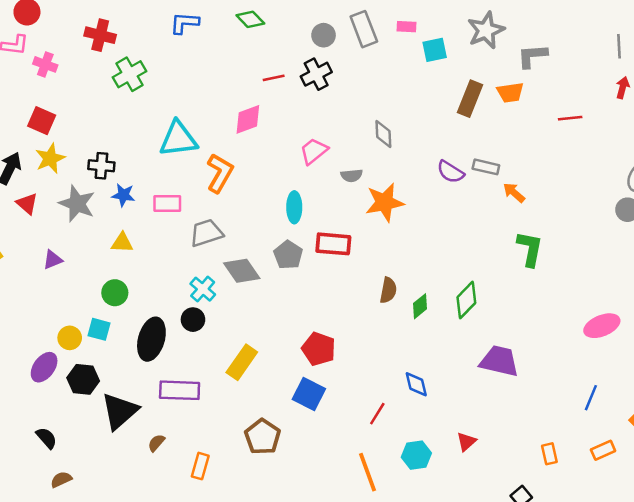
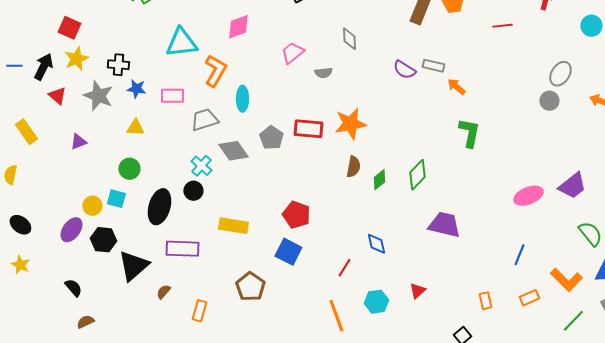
orange star: (385, 202) -> (350, 124), moved
cyan ellipse: (294, 207) -> (242, 99), moved
yellow rectangle: (242, 362) -> (233, 226), turned 64

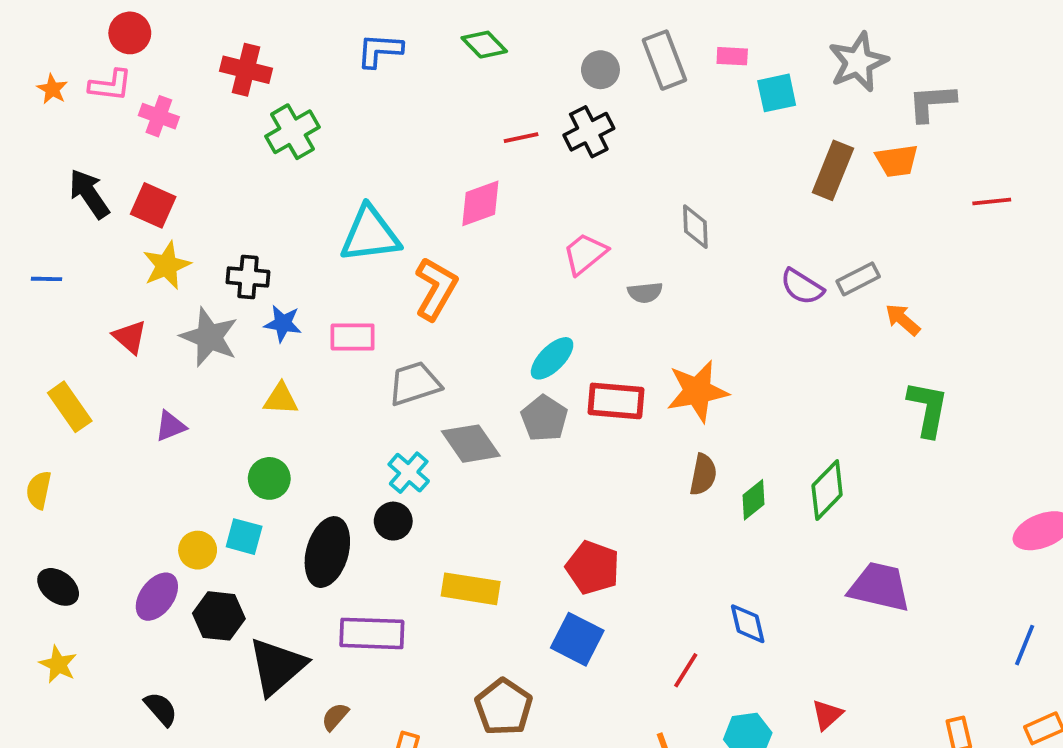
gray rectangle: (433, 66) -> (858, 279), turned -40
black arrow: (43, 67) -> (89, 194), moved, turned -60
cyan ellipse: (242, 99) -> (552, 358), moved, turned 45

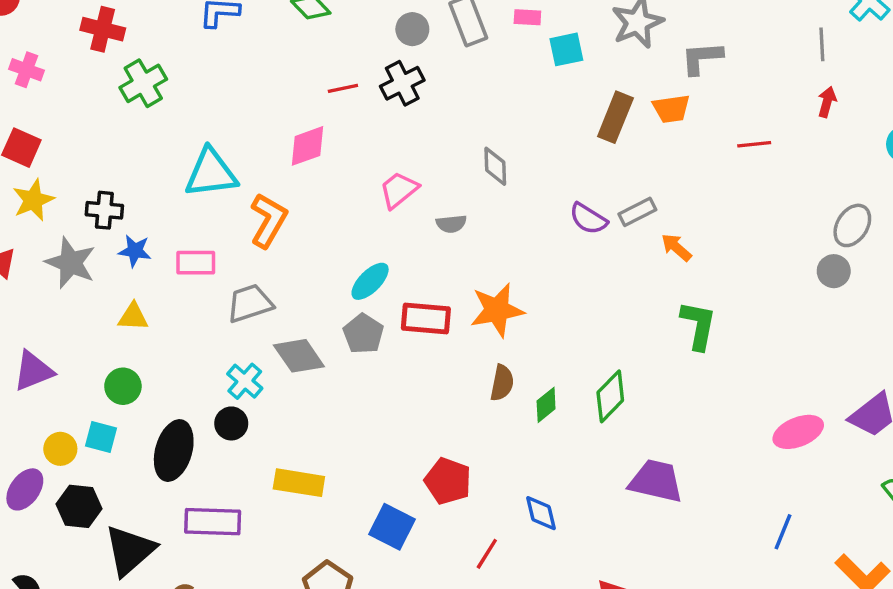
purple triangle: (170, 426) -> (33, 371), moved, size x1.5
red pentagon: (593, 568) -> (448, 481), moved

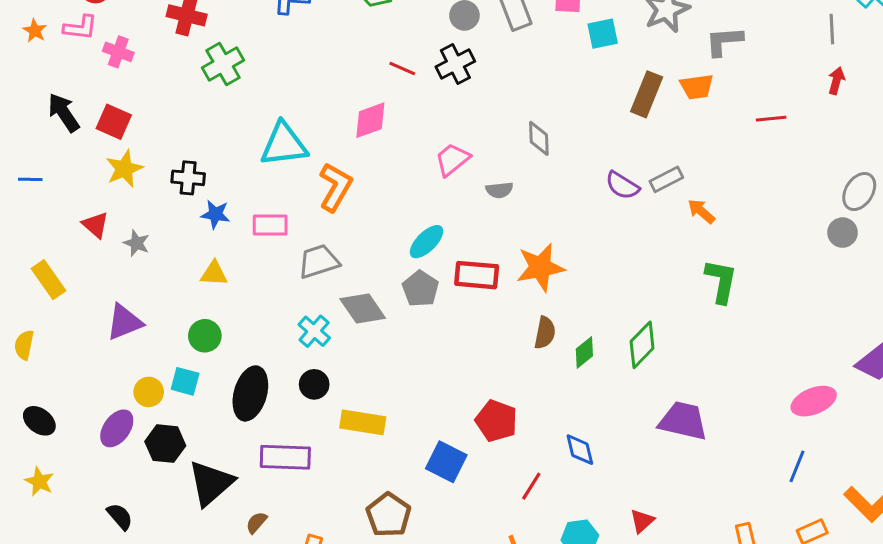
red line: (343, 88) -> (402, 69), turned 36
gray star: (71, 263) -> (137, 243), moved, size x0.6
black circle: (231, 423) -> (314, 384), moved
pink ellipse: (798, 432) -> (814, 401), moved

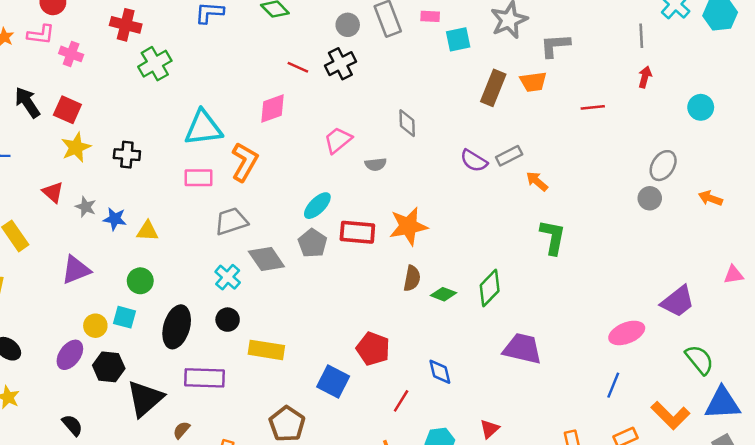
blue star: (215, 214) -> (115, 219), moved
pink rectangle: (270, 225) -> (198, 178), moved
green diamond: (584, 352) -> (444, 294), turned 60

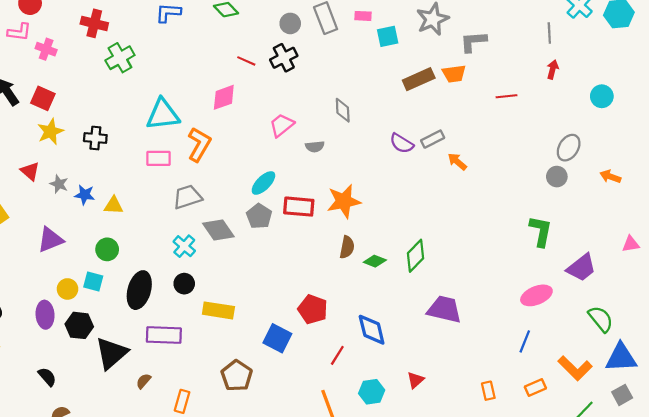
brown rectangle: (493, 88) -> (419, 79), turned 44
green L-shape: (553, 237) -> (541, 231), moved
purple ellipse: (70, 355) -> (45, 315), turned -40
blue diamond: (440, 372) -> (372, 330), size x1.4

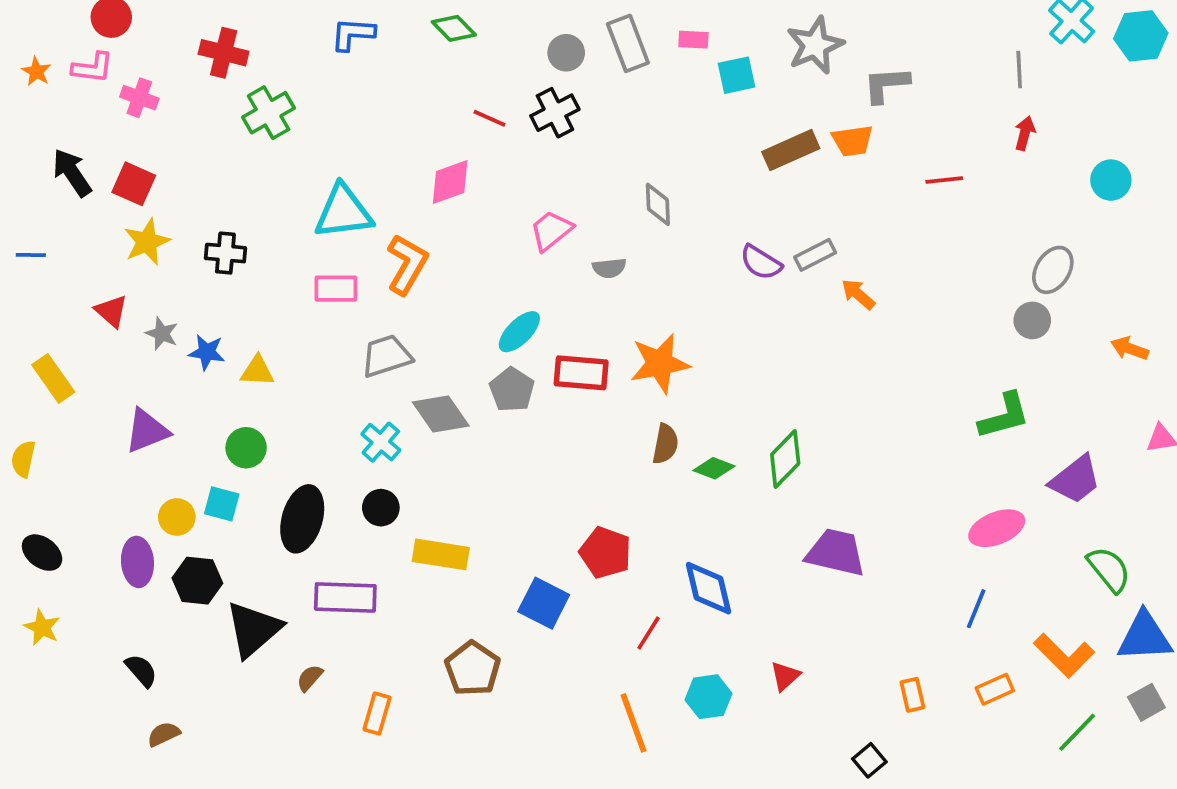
orange arrow: (610, 177) -> (1130, 349), moved
green L-shape: (541, 231) -> (1004, 416), turned 64

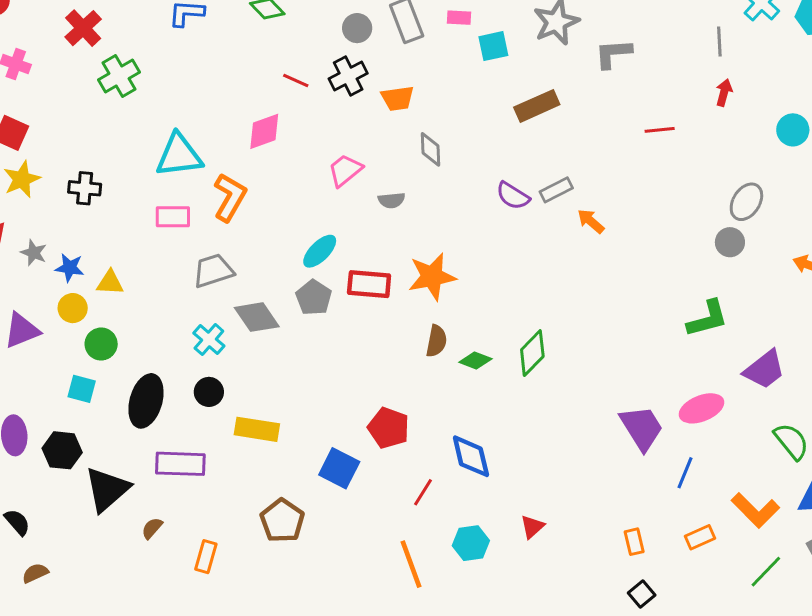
red cross: (224, 53) -> (83, 28), turned 33
orange trapezoid: (853, 141) -> (398, 98), moved
yellow circle: (177, 517) -> (73, 308), moved
purple trapezoid: (836, 553) -> (642, 428), moved, turned 45
black square: (869, 760) -> (642, 594), moved

